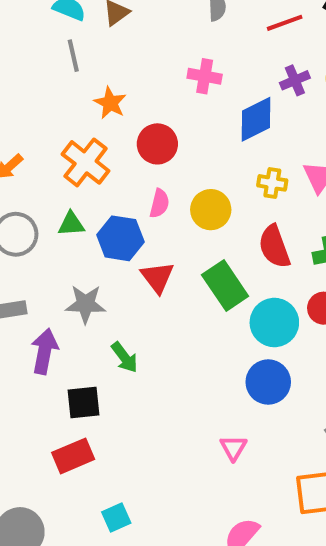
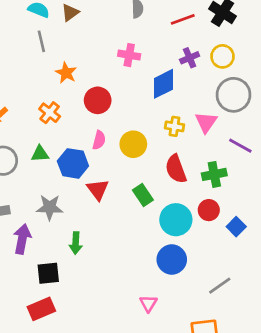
orange cross: (86, 162) -> (50, 113), size x0.7
green rectangle: (225, 286) -> (143, 195), size x0.7
green arrow: (125, 357) -> (76, 243), turned 40

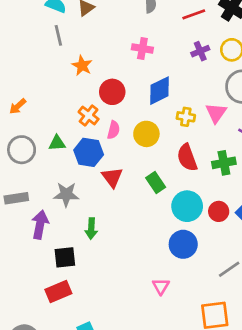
blue diamond: (164, 84) -> (160, 91), moved
orange cross: (50, 113) -> (89, 116), moved
red circle: (209, 210) -> (219, 211), moved

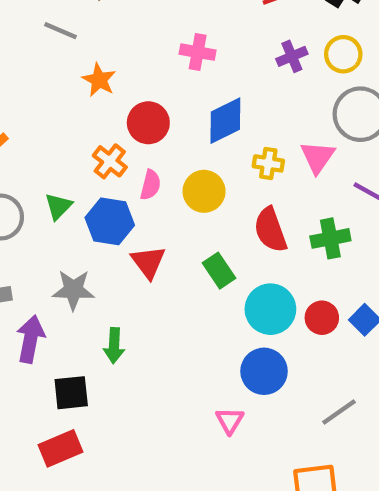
gray line: (58, 35) -> (60, 31), turned -54
green triangle: (57, 143) -> (58, 206), turned -42
pink triangle: (161, 286) -> (230, 421), moved

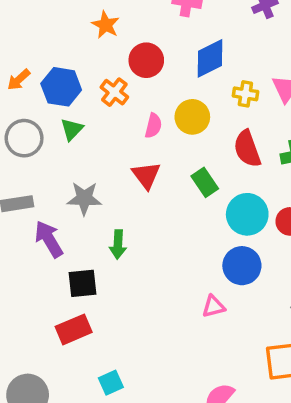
pink semicircle: (150, 185) -> (153, 126), moved
blue hexagon: (110, 221) -> (61, 87), moved
purple arrow: (30, 339) -> (49, 239), turned -42
pink triangle: (230, 421) -> (214, 306), turned 45

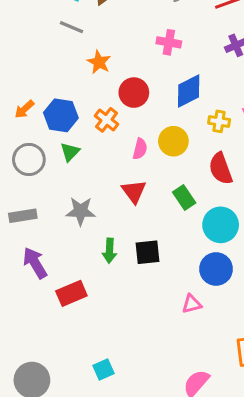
purple arrow: (49, 239) -> (35, 263), moved
black square: (82, 283) -> (148, 252), moved
red rectangle: (74, 329) -> (71, 293), moved

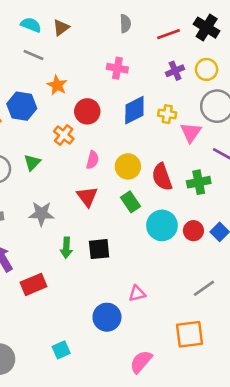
blue hexagon: (61, 115) -> (22, 106), moved
yellow cross: (219, 121) -> (167, 114), moved
yellow circle: (173, 141) -> (128, 166), moved
blue circle: (216, 269) -> (107, 317), moved

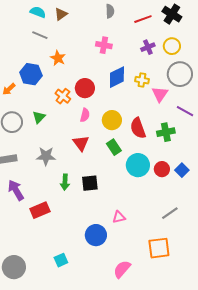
red circle: (87, 111) -> (85, 88), moved

